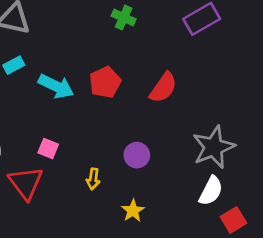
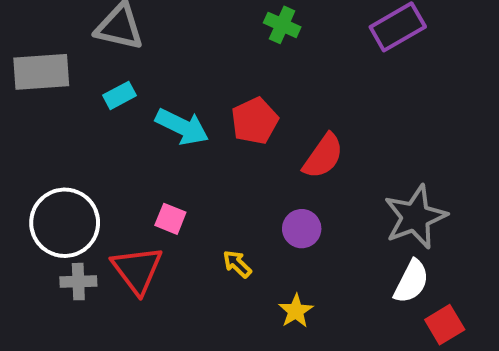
red semicircle: (163, 88) -> (323, 156), moved
yellow arrow: (93, 179) -> (237, 264), turned 126

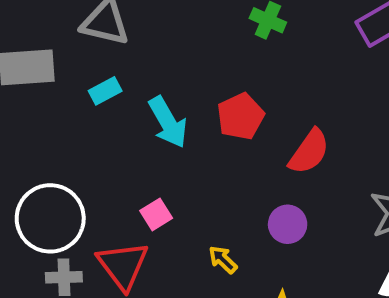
cyan arrow: (182, 127) -> (168, 122), turned 34
pink square: (170, 219) -> (156, 214), turned 36

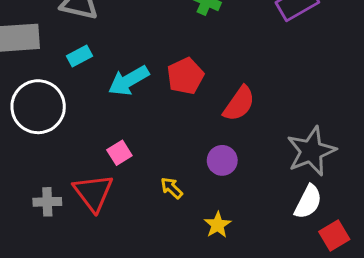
cyan arrow: (168, 122) -> (129, 81), turned 90
white circle: (50, 218) -> (38, 107), moved

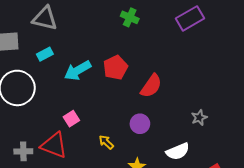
gray star: (311, 151) -> (199, 118), size x0.5
red triangle: (93, 193) -> (54, 145), turned -32
white semicircle: (308, 202) -> (178, 151), moved, turned 40

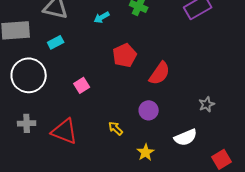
cyan arrow: (78, 71) -> (102, 17), moved, size x0.6
pink square: (71, 119) -> (82, 85), moved
gray cross: (23, 151) -> (27, 123), moved

